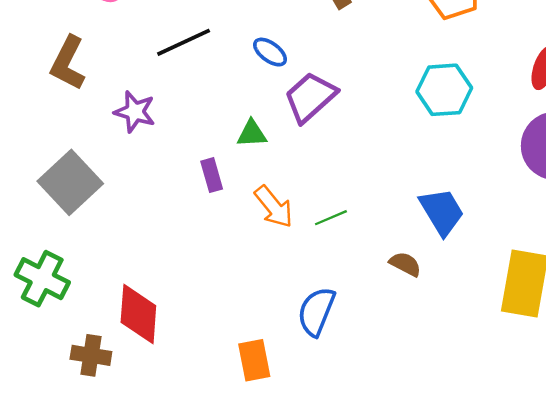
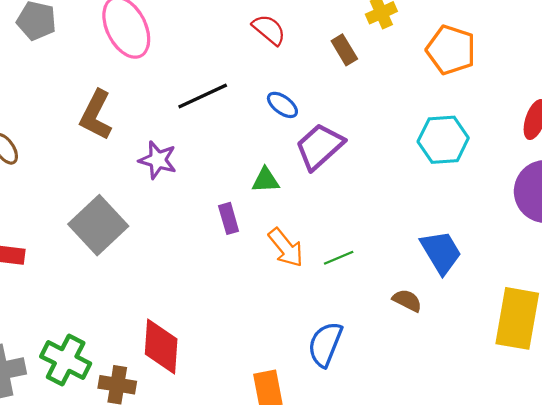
green cross: (42, 279) -> (66, 360), moved

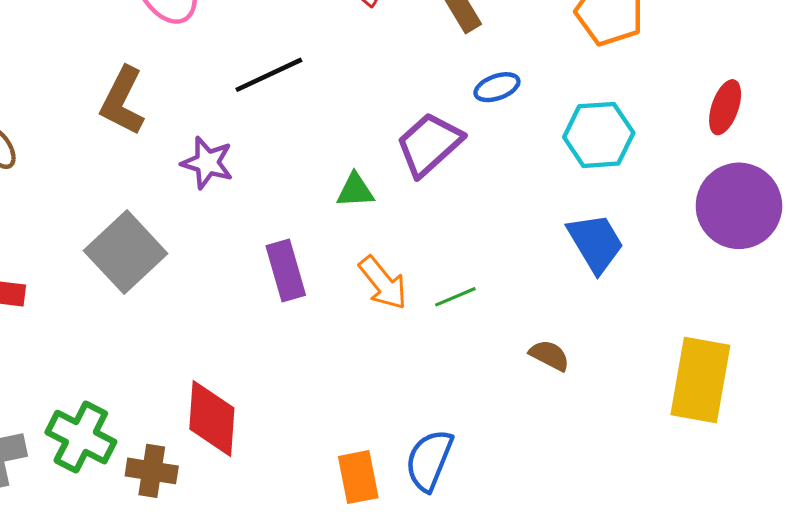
blue ellipse: (282, 105) -> (497, 87), moved, turned -56
purple rectangle: (229, 218) -> (286, 271), moved, size x1.4
blue trapezoid: (441, 252) -> (596, 243), moved
blue semicircle: (325, 344) -> (429, 460), moved

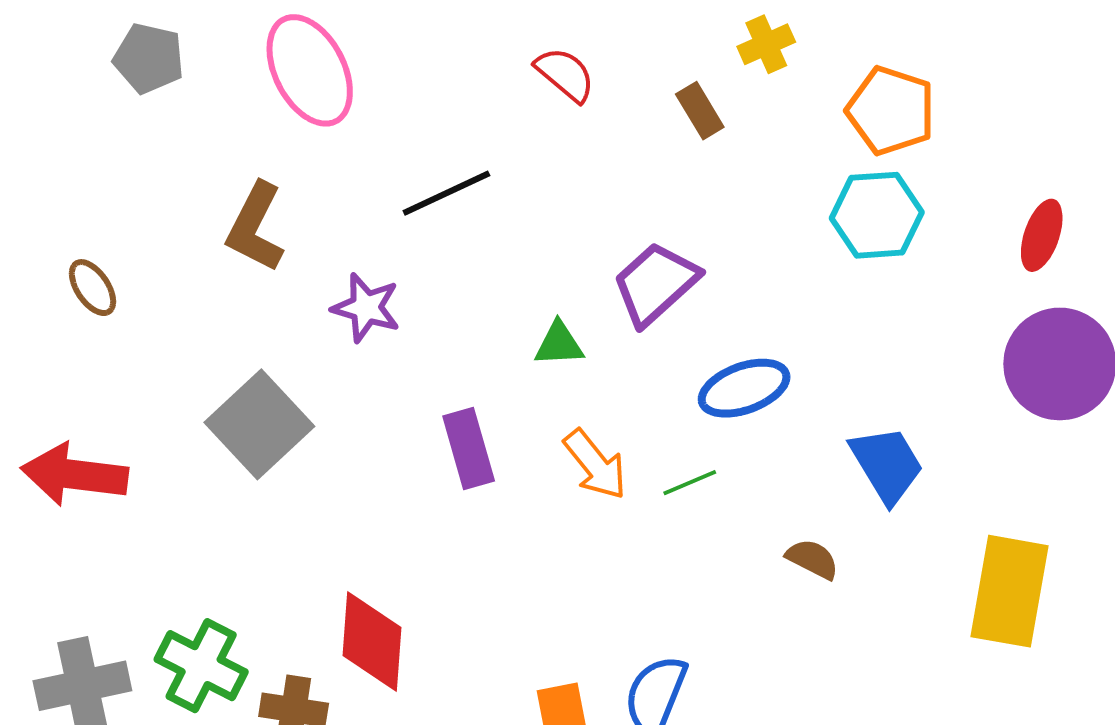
blue ellipse: (497, 87) -> (744, 388), moved, size x1.5
cyan hexagon: (599, 135) -> (877, 215), moved
blue trapezoid: (596, 243) -> (887, 465), moved

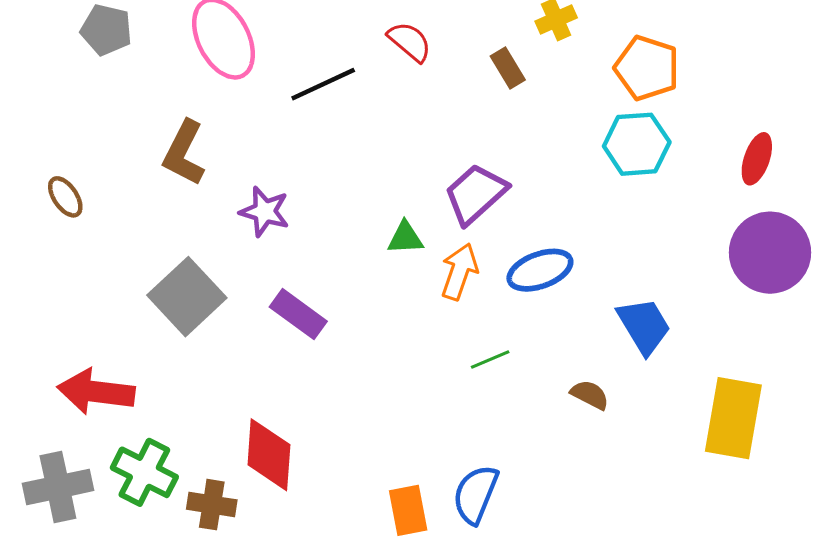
black line: (446, 193) -> (323, 84), moved
purple rectangle: (469, 448) -> (298, 314), moved, turned -38
orange arrow: (595, 465) -> (459, 272), moved, turned -122
red arrow: (74, 475) -> (96, 392), moved
green line: (690, 483) -> (490, 360), moved

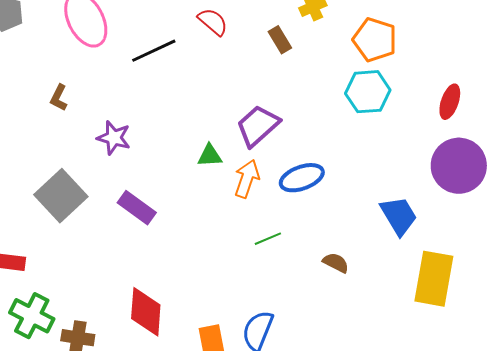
brown L-shape: (184, 153) -> (59, 98), size x0.6
blue trapezoid: (644, 326) -> (399, 216), moved
red diamond: (269, 455) -> (146, 312), moved

